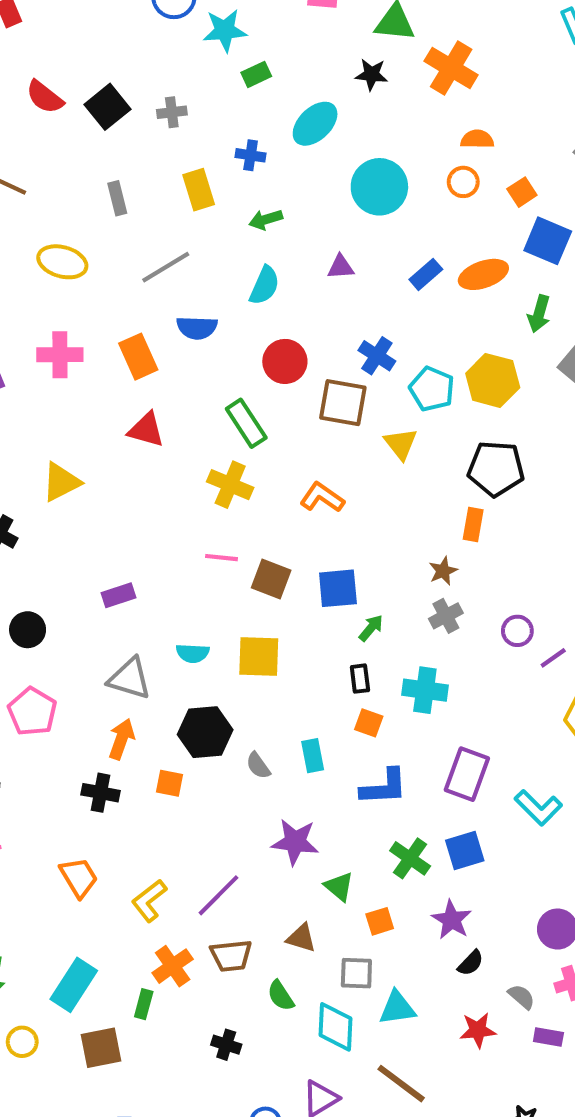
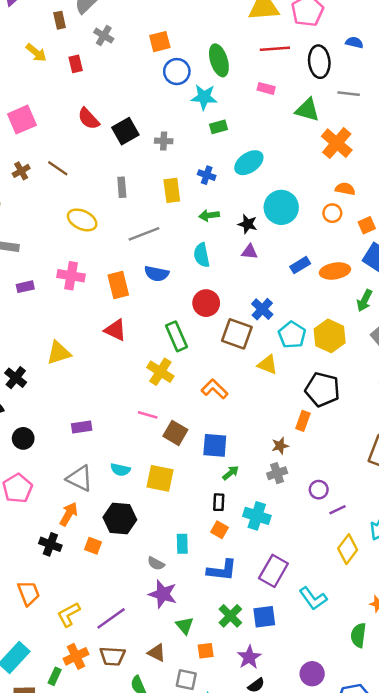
black star: (372, 74) -> (248, 224), moved
cyan semicircle: (264, 285) -> (202, 255), turned 135
yellow triangle: (401, 444) -> (268, 365), turned -40
gray semicircle: (258, 766) -> (156, 563), moved, turned -36

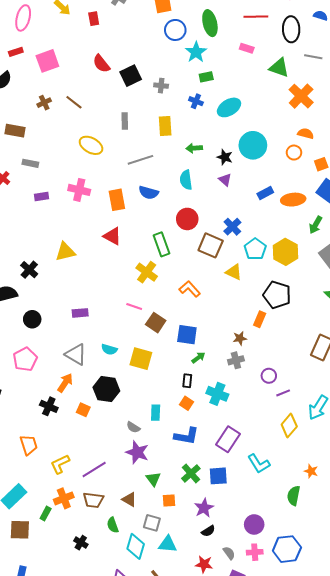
cyan star: (204, 97) -> (196, 52), turned 30
blue cross: (207, 175) -> (196, 101), moved
purple triangle: (250, 252) -> (225, 180), turned 32

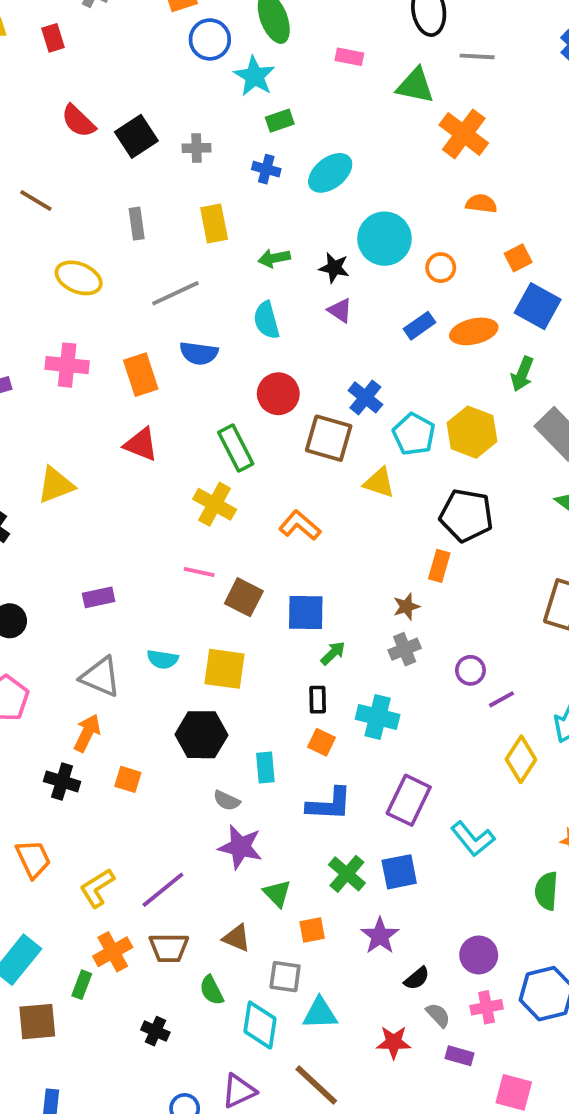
orange circle: (294, 153) -> (441, 268), moved
black hexagon: (106, 389) -> (201, 735), moved
black semicircle: (208, 531) -> (417, 978), moved

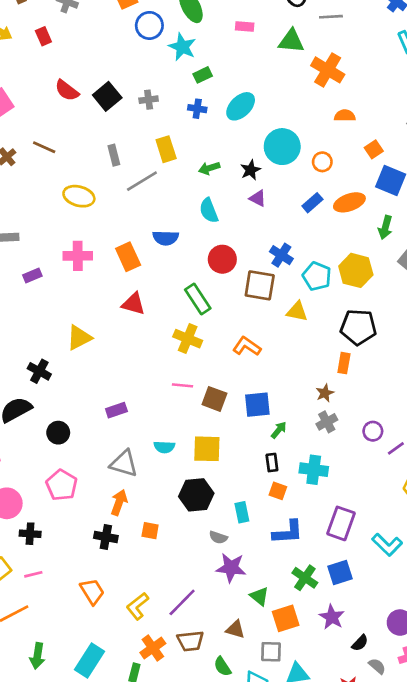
black star: (334, 268) -> (250, 170), turned -30
gray line: (175, 293) -> (142, 181), moved
orange square: (312, 930) -> (286, 618), size x1.5

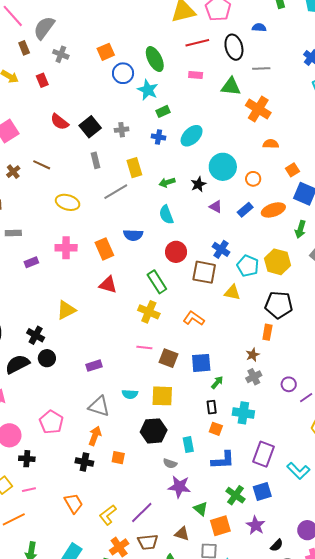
gray rectangle: (114, 155) -> (96, 160), moved
purple triangle: (258, 198) -> (216, 207), moved
black circle: (58, 433) -> (47, 358), moved

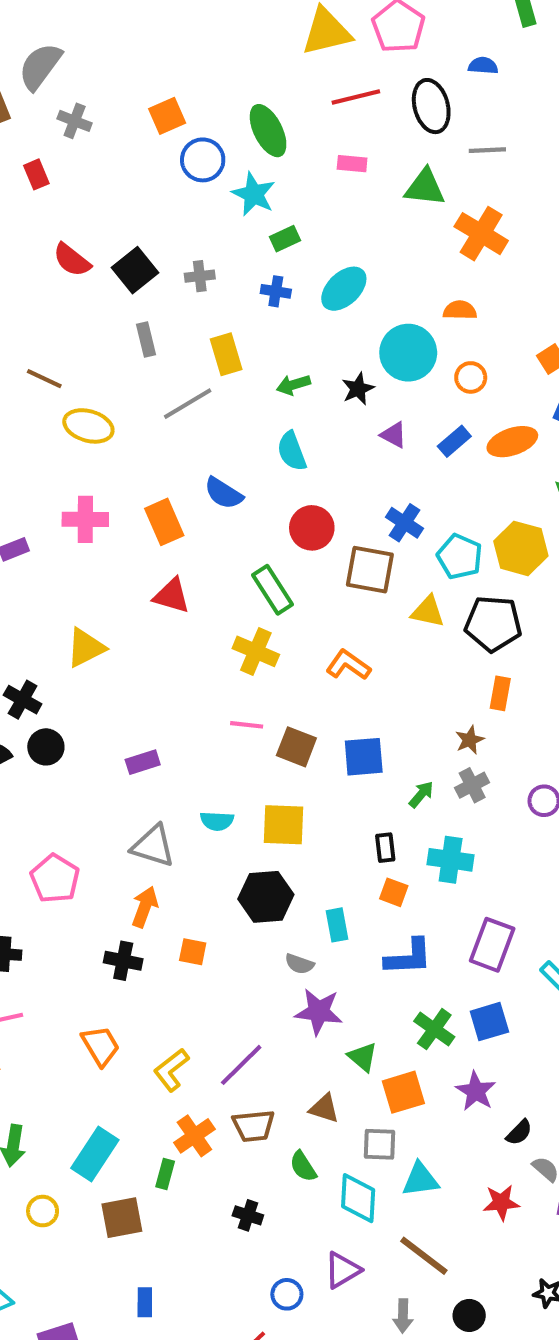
orange semicircle: (271, 144) -> (460, 310), moved
brown line: (42, 165) -> (44, 379), moved
blue semicircle: (133, 235) -> (223, 493), turned 30
black pentagon: (279, 305) -> (493, 624), moved
green arrow: (217, 382) -> (421, 794), moved

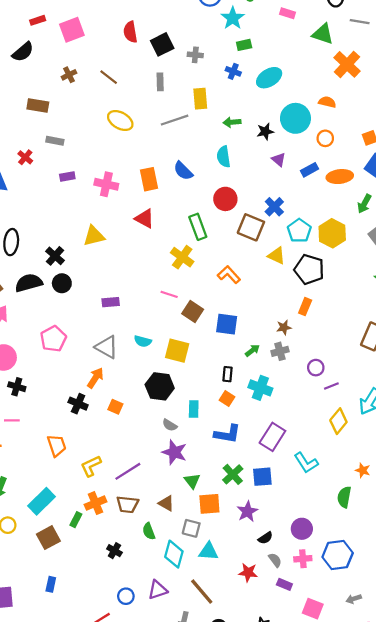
red semicircle: (72, 260) -> (130, 32), turned 30
brown line: (44, 379) -> (109, 77), moved
pink cross: (85, 519) -> (106, 184), moved
pink pentagon: (55, 879) -> (53, 339), moved
brown square: (122, 1218) -> (48, 538), turned -30

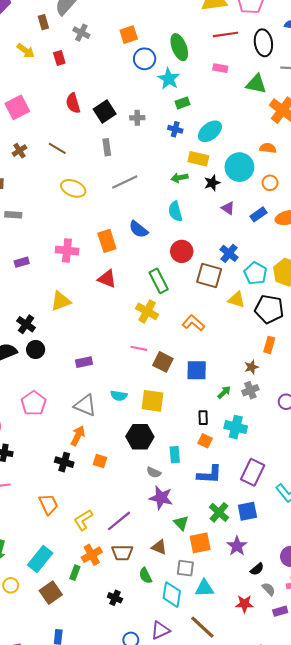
yellow rectangle: (200, 99) -> (198, 159), moved, turned -66
purple rectangle: (67, 177) -> (22, 262), moved
purple rectangle: (284, 584) -> (280, 611), turned -32

